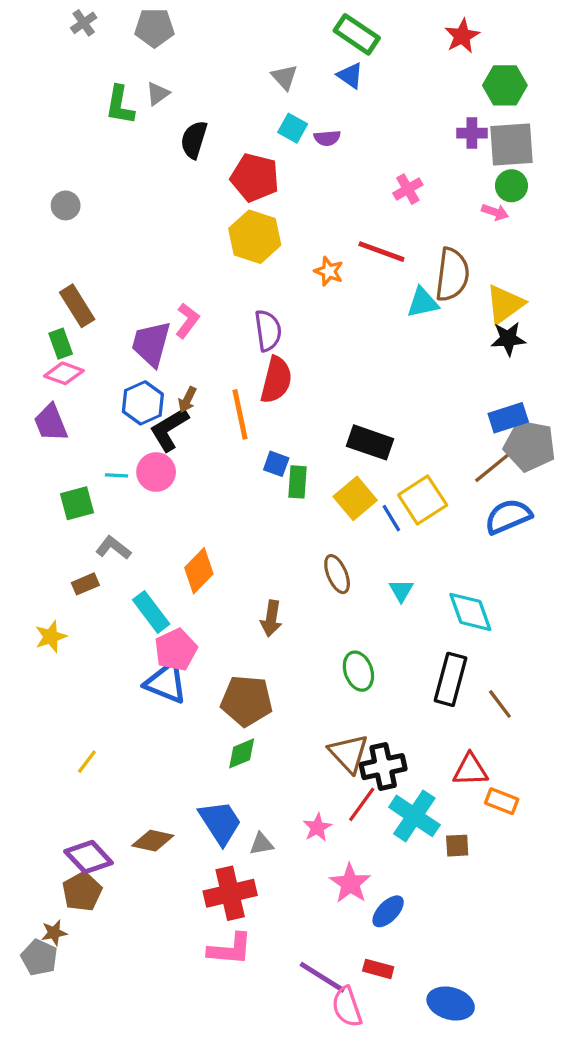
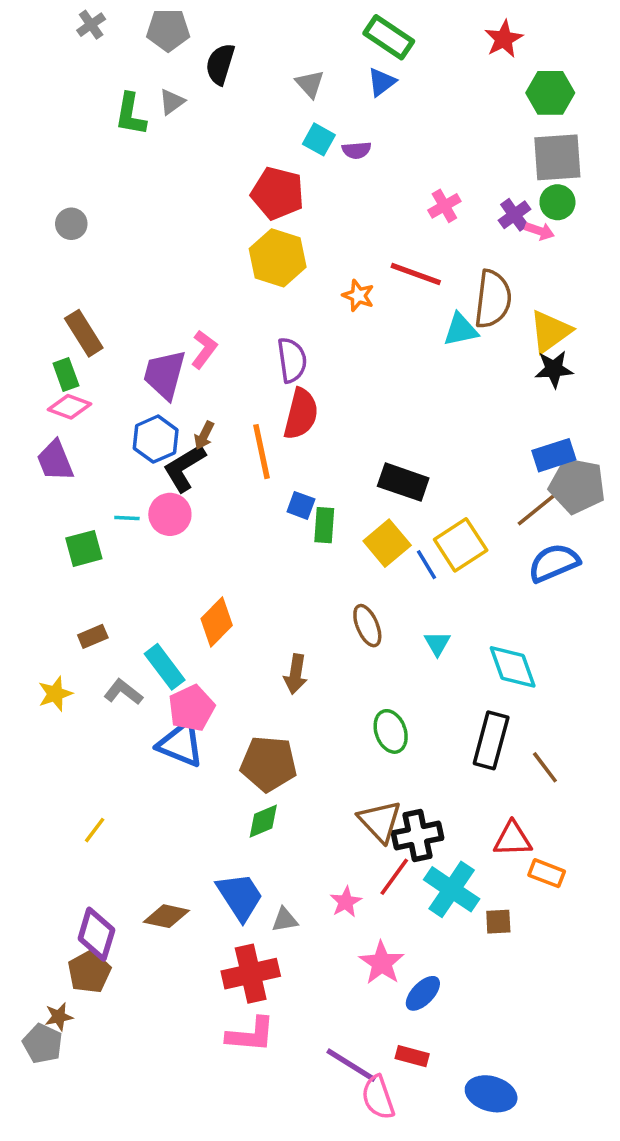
blue triangle: (350, 75) -> (382, 82), turned 48
purple cross: (472, 133) -> (514, 215), moved, turned -36
black semicircle: (194, 140) -> (220, 64), moved
gray L-shape: (113, 548) -> (123, 692), moved
purple diamond: (89, 857) -> (96, 934), turned 60

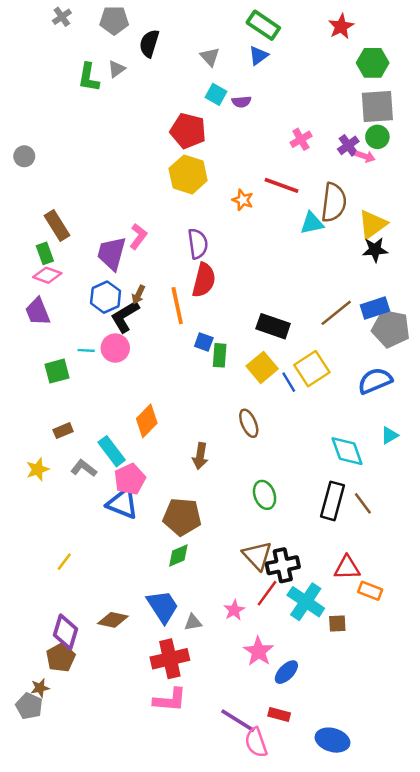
gray circle: (71, 224) -> (24, 156), moved
brown line: (540, 507) -> (336, 313), moved
cyan triangle: (437, 644) -> (390, 435), moved, turned 30
brown line: (545, 767) -> (363, 503), moved

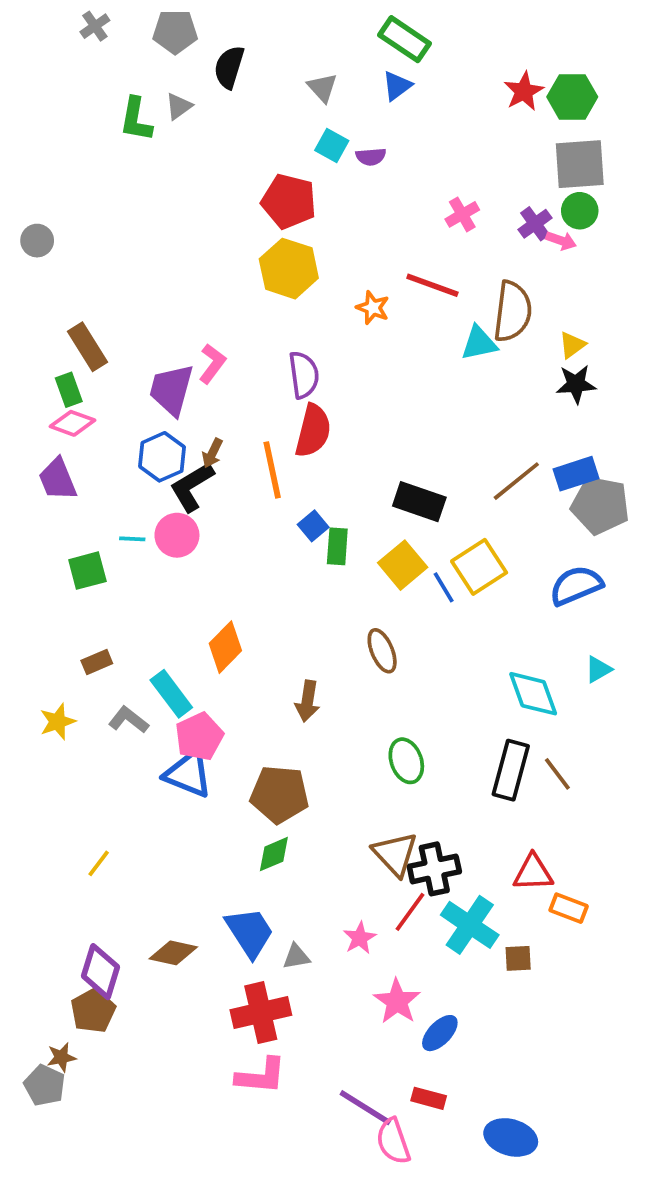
red star: (341, 26) -> (524, 91), moved
yellow triangle: (373, 224) -> (572, 345), size x0.6
blue square: (204, 342) -> (313, 526), turned 30

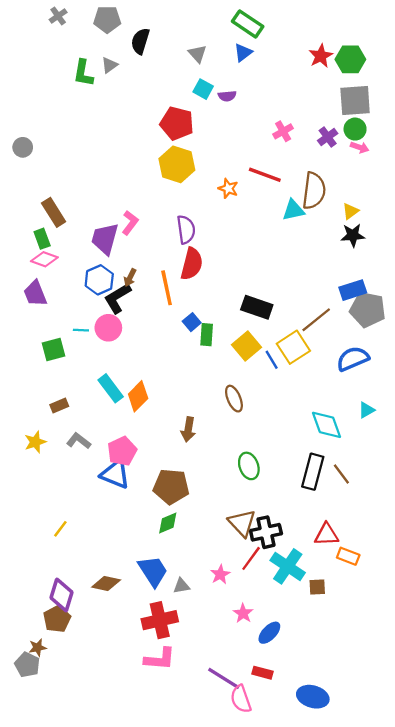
pink arrow: (561, 241) -> (360, 147), moved
brown line: (516, 481) -> (316, 320), moved
cyan rectangle: (171, 694) -> (111, 388), moved
pink star: (397, 1001) -> (243, 613), size x0.7

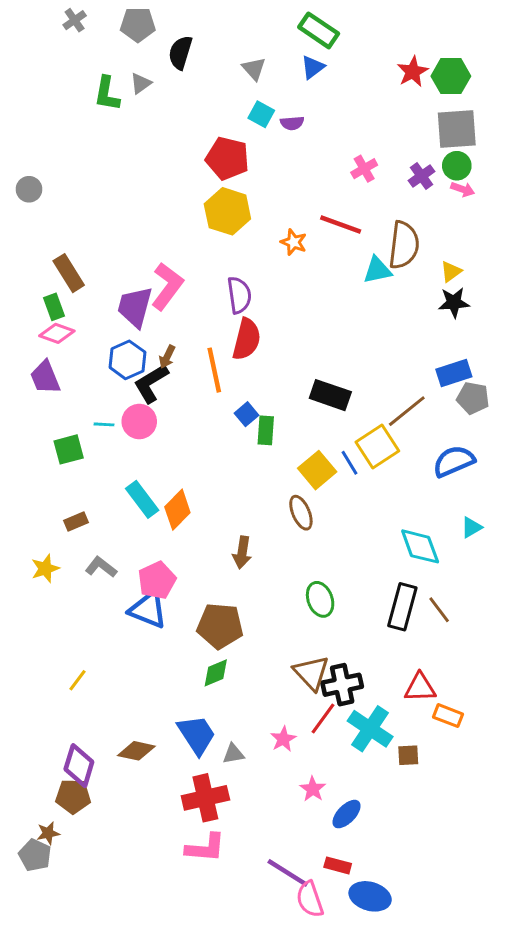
pink L-shape: (130, 223) -> (167, 286), size x1.5
gray pentagon: (368, 310) -> (473, 398), size x0.7
yellow square: (247, 346) -> (317, 470), moved
brown pentagon: (57, 619) -> (73, 796), turned 30
blue ellipse: (313, 697) -> (370, 896), moved

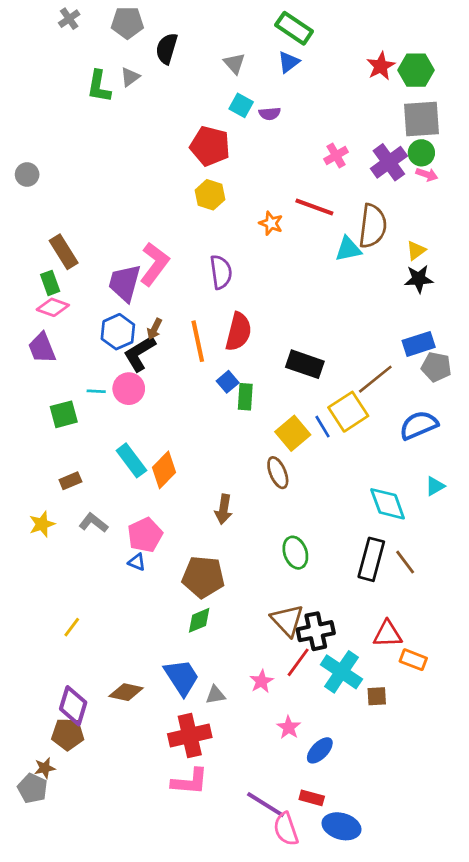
purple cross: (422, 176) -> (389, 162), size x1.5
yellow hexagon: (227, 211) -> (210, 195), size x0.7
red semicircle: (247, 339) -> (238, 332), moved
blue triangle: (148, 610) -> (137, 562), size x0.5

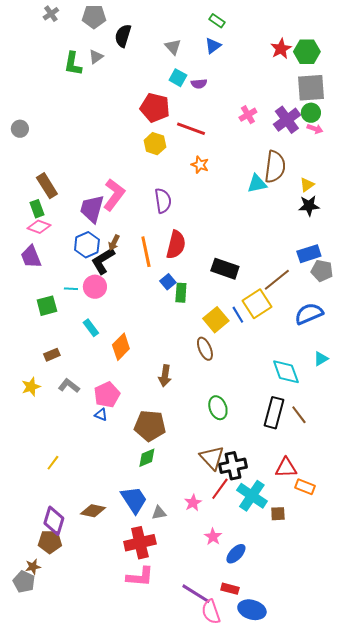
green rectangle: (294, 28) -> (217, 21), size x0.6
red line: (314, 207) -> (191, 129), moved
cyan rectangle: (131, 460) -> (91, 328), moved, size x0.7

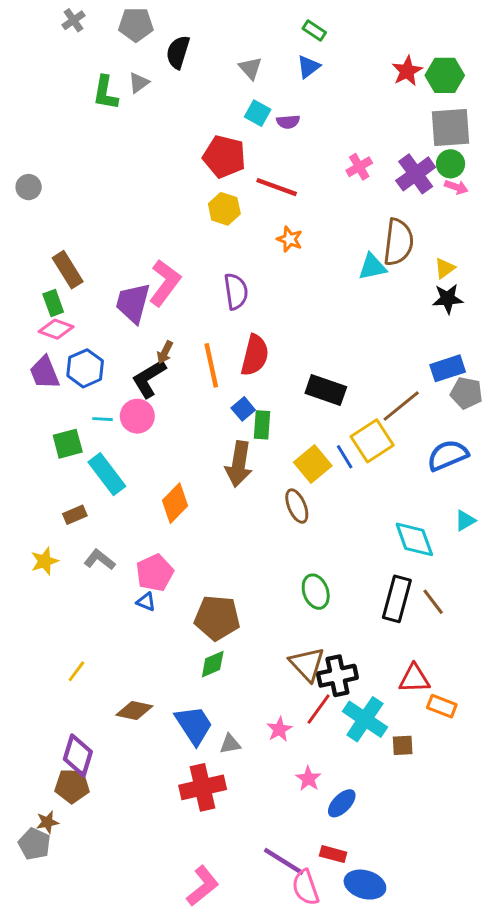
blue hexagon: (87, 245) -> (85, 368), moved
cyan rectangle: (91, 328) -> (107, 474), moved, size x1.6
brown arrow: (165, 376) -> (239, 464), moved, size x1.4
brown diamond: (93, 511) -> (134, 711), moved
pink L-shape: (140, 577) -> (203, 886), moved, turned -44

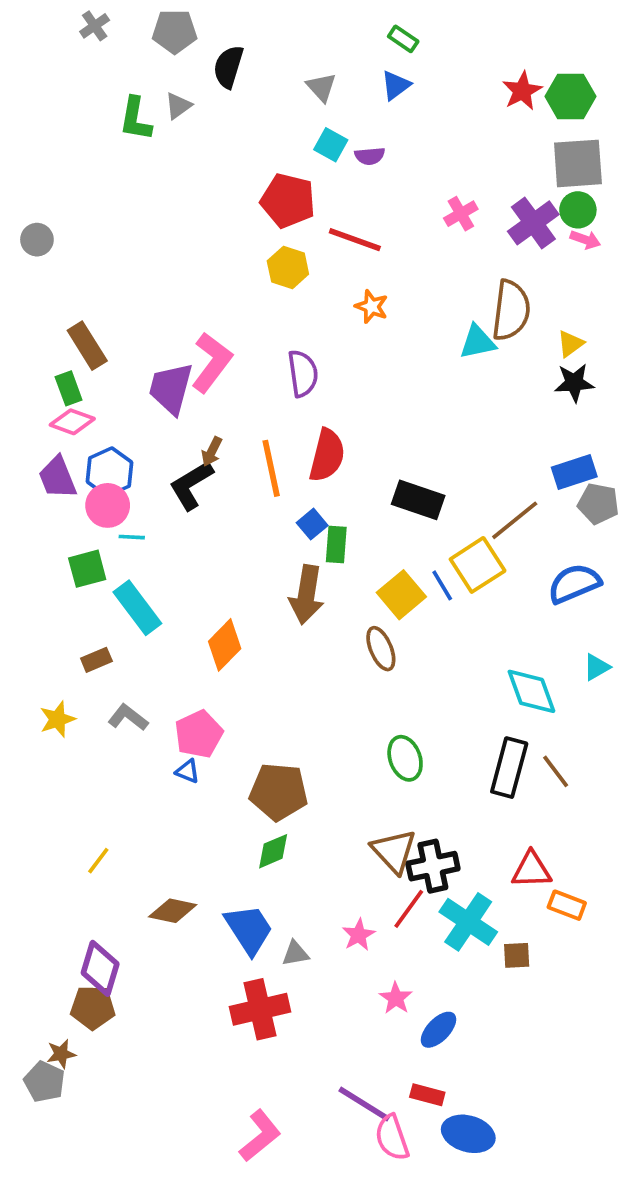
pink circle: (137, 416) -> (108, 505), moved

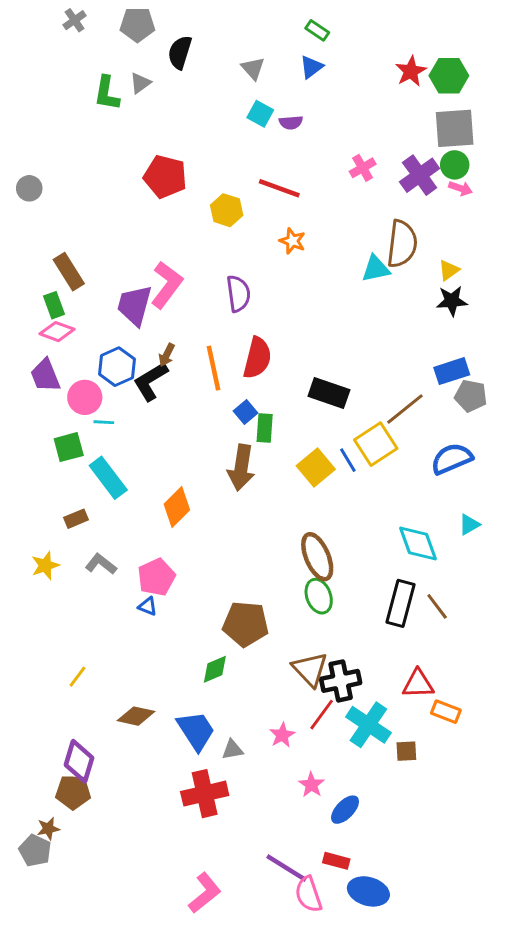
red pentagon: (288, 201) -> (165, 177), moved
blue hexagon: (109, 472) -> (117, 367), moved
brown ellipse: (381, 649) -> (317, 557), moved, size x1.4
brown pentagon: (279, 792) -> (246, 624), moved

